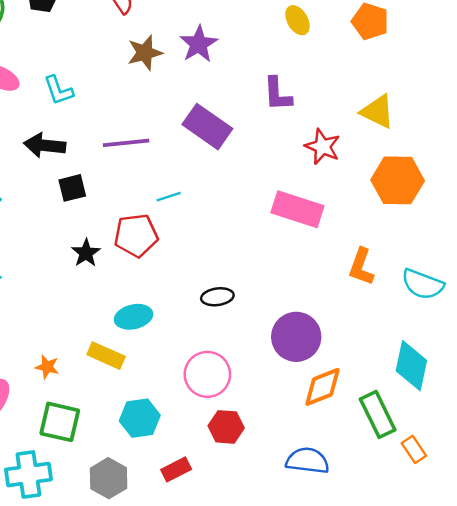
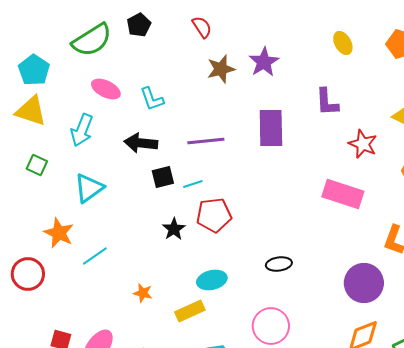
purple rectangle: (207, 127) -> (271, 128), turned 54
cyan line: (169, 197) -> (193, 184), moved
purple circle: (296, 337) -> (364, 283), moved
yellow rectangle: (106, 356) -> (190, 311), turned -48
orange star: (47, 367) -> (143, 293), moved

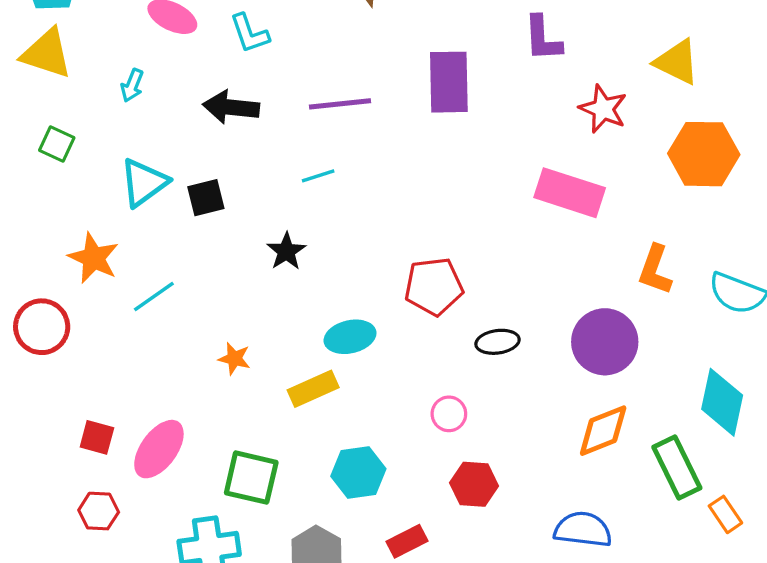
cyan arrow: (82, 130) -> (132, 85), size x0.6
black square: (163, 177) -> (206, 198), moved
red pentagon: (214, 215) -> (434, 286), moved
black ellipse: (279, 264) -> (498, 342), moved
pink circle: (271, 326) -> (449, 414), size x0.6

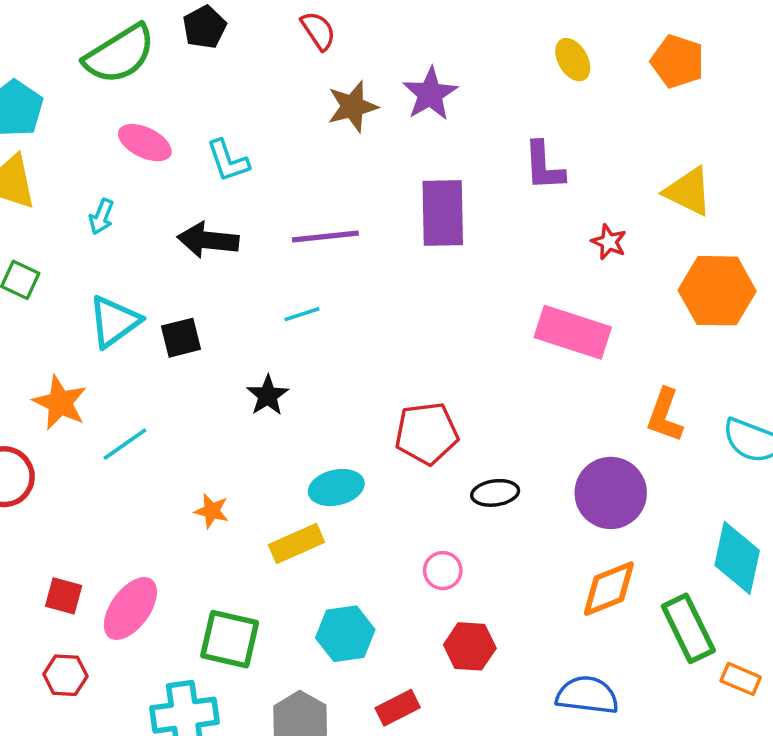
red star: (603, 109) -> (609, 242), size x0.7
orange rectangle: (725, 514) -> (741, 679), turned -33

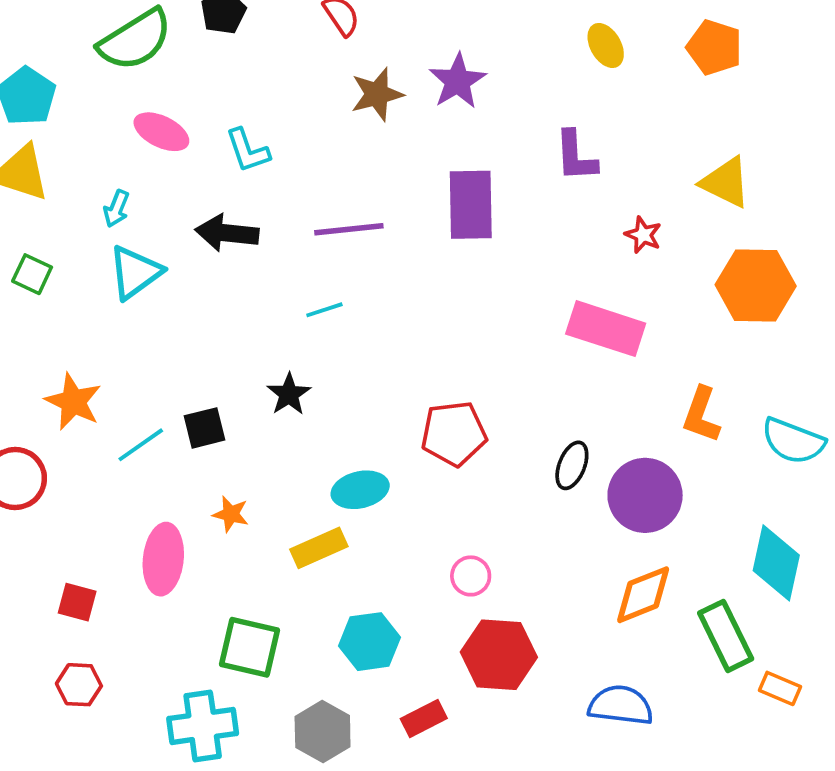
cyan triangle: (114, 321) -> (135, 272), moved
black square: (181, 338) -> (205, 428), moved
black ellipse: (495, 493) -> (572, 465), moved, turned -60
pink ellipse: (130, 608) -> (163, 559), moved, turned -30
red hexagon: (470, 646) -> (499, 655), size x1.4

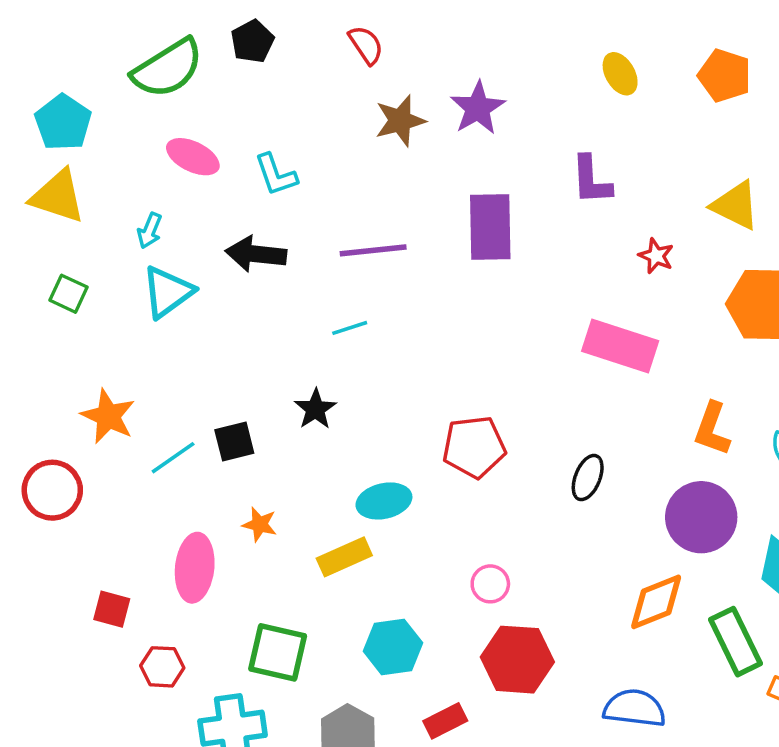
purple circle: (645, 495) -> (701, 517), moved
red hexagon: (79, 685) -> (162, 667), moved

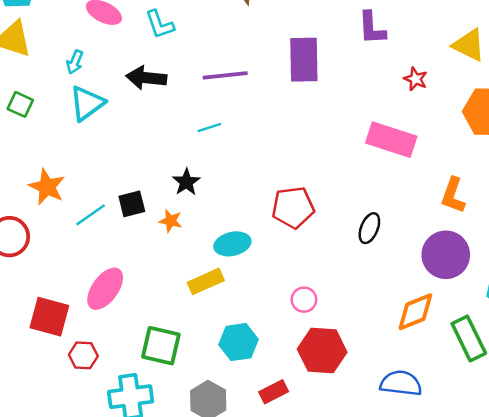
orange star: (260, 524) -> (171, 221), moved
pink ellipse: (195, 568) -> (105, 289), turned 30
red square: (112, 609) -> (49, 317), size x1.6

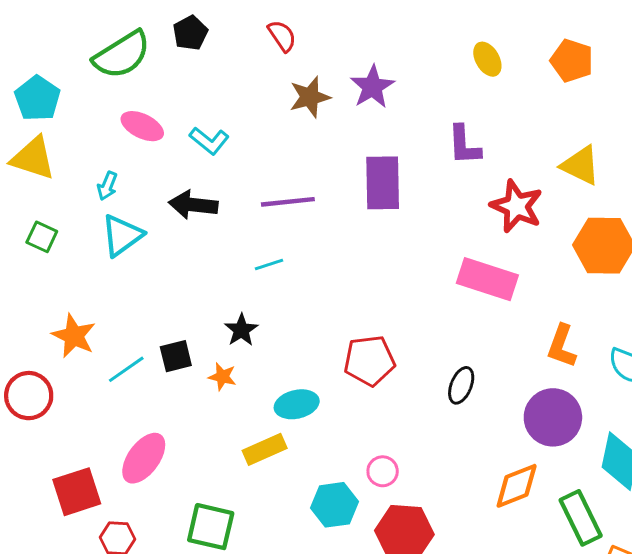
cyan L-shape: (160, 24) -> (209, 141), turned -32
red star: (415, 79) -> (517, 206), size x1.8
red square: (49, 317) -> (77, 492), turned -33
cyan hexagon: (238, 342) -> (334, 505), moved

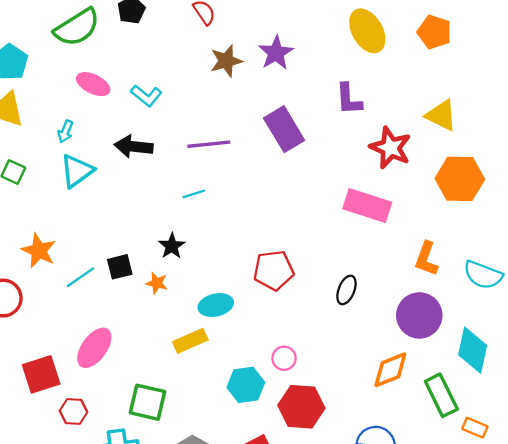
yellow ellipse: (487, 59) -> (367, 31), size x1.6
purple rectangle: (383, 183) -> (284, 129), turned -30

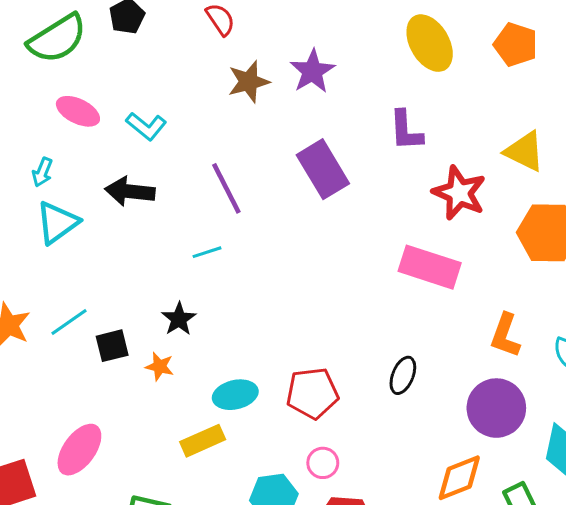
purple line: (209, 144) -> (226, 188), turned 69
red pentagon: (274, 270) -> (312, 393), moved
cyan line: (80, 277) -> (69, 322), moved

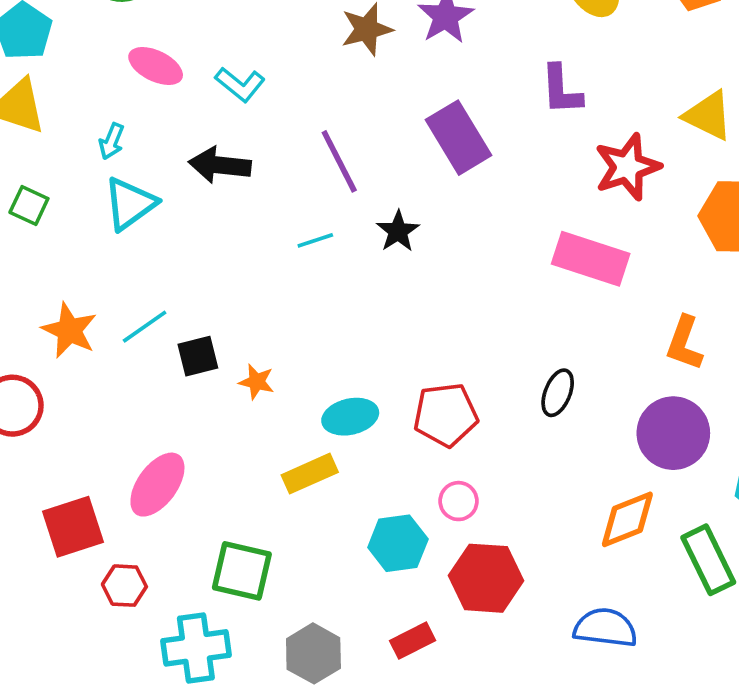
red star: (459, 193) -> (627, 167), turned 30
black star: (179, 319) -> (398, 231), moved

